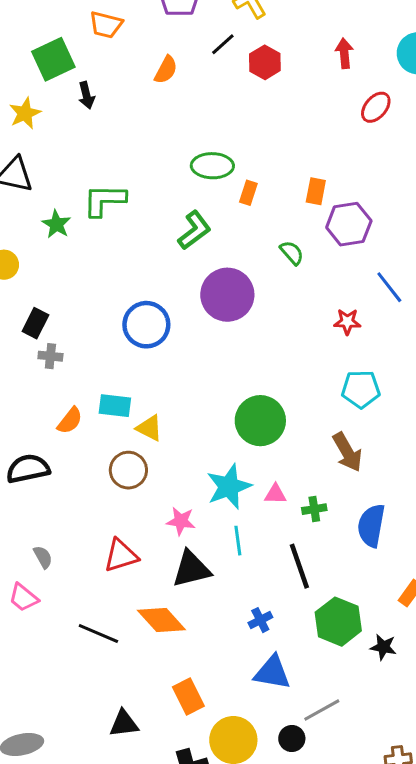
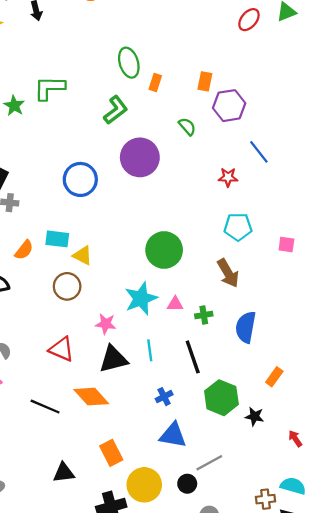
green ellipse: (212, 166) -> (129, 63), turned 72
cyan line: (238, 541) -> (150, 350), moved
red triangle: (121, 556) -> (62, 349), turned 40

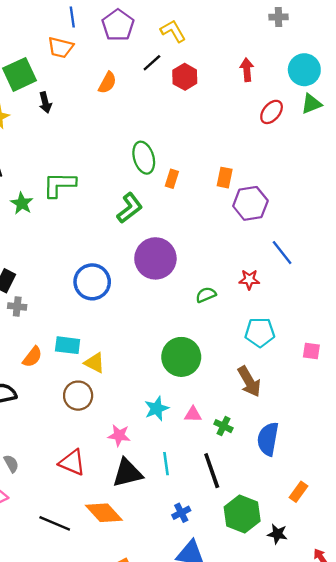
green semicircle: (187, 127) -> (206, 295), moved, turned -72
cyan star: (141, 298) -> (157, 408), size x0.7
green cross: (204, 315) -> (223, 426), turned 35

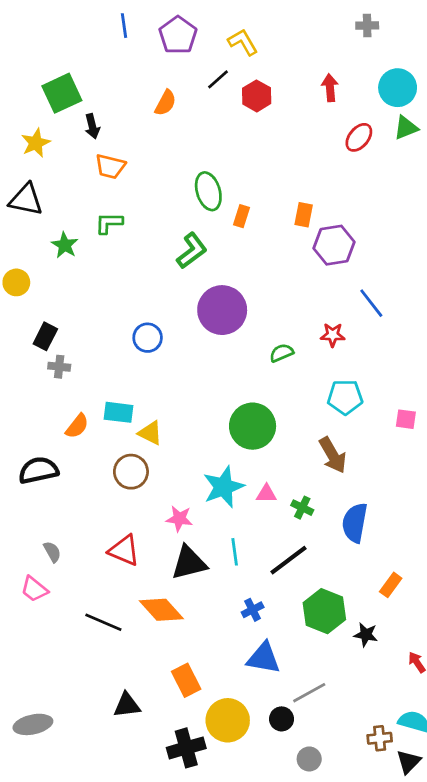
orange trapezoid: (61, 47) -> (110, 166), moved
green L-shape: (59, 185) -> (109, 223), size x0.7
blue circle: (92, 282) -> (148, 338), size x0.7
cyan star: (157, 408) -> (224, 487), size x1.4
black line: (212, 471) -> (288, 560), turned 72

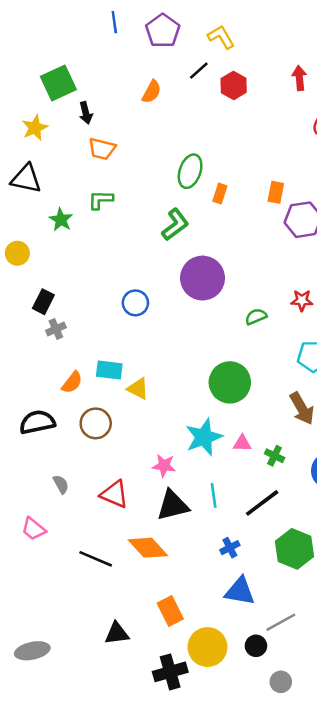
green ellipse: (208, 191) -> (190, 171), turned 36
gray cross: (59, 367) -> (56, 329), turned -30
brown circle: (131, 472) -> (96, 423), moved
gray semicircle: (52, 552) -> (61, 484), moved

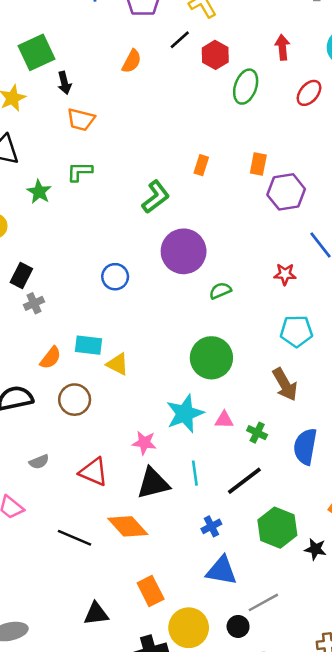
green ellipse: (190, 171) -> (246, 87), moved
green semicircle: (256, 317) -> (220, 291), moved
gray semicircle: (61, 484) -> (39, 462), turned 96

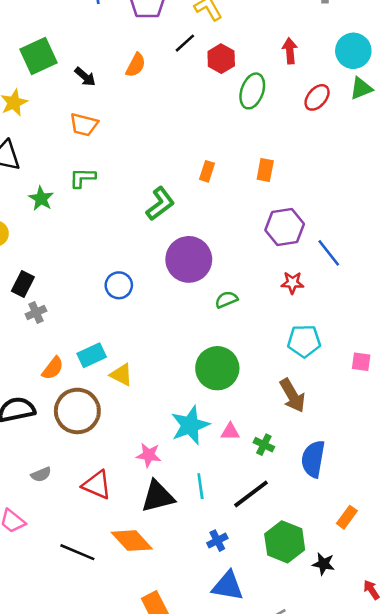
black arrow: (64, 83) -> (85, 77), moved, turned -35
purple hexagon: (286, 192) -> (285, 227), moved
cyan rectangle: (89, 345) -> (92, 355), turned -32
brown circle: (75, 400) -> (77, 411), size x1.4

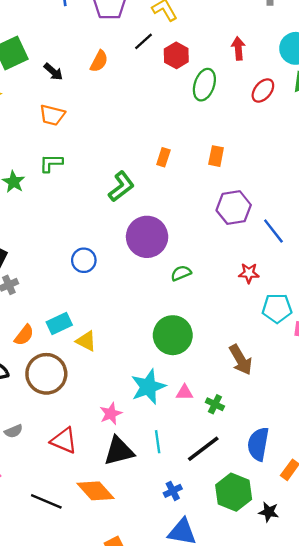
red star: (292, 283) -> (249, 273), moved
cyan pentagon: (304, 341) -> (277, 308), moved
pink star: (149, 455) -> (111, 414), turned -30
blue semicircle: (313, 459) -> (258, 444), moved

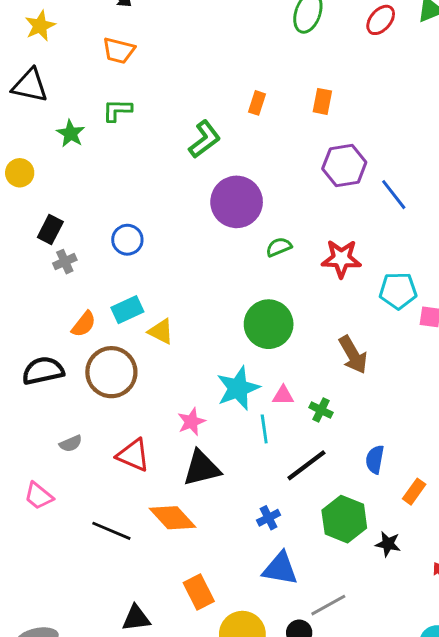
blue circle: (84, 260) -> (127, 240), moved
red star: (249, 273) -> (341, 259), moved, size x1.5
cyan line: (158, 442) -> (264, 429), moved
blue semicircle: (258, 444) -> (375, 460), size x0.7

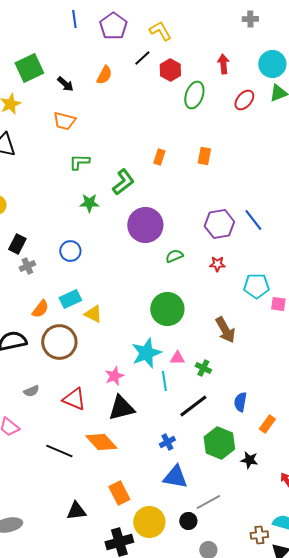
green L-shape: (117, 110) -> (79, 162), moved
green star: (71, 133) -> (89, 203), moved, turned -30
purple hexagon: (344, 165) -> (219, 224), moved
red star: (341, 259) -> (217, 264), size x0.6

